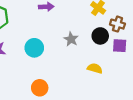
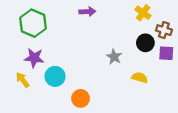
gray star: (71, 39) -> (114, 57), moved
cyan circle: (34, 48) -> (55, 76), moved

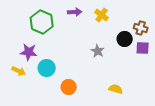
yellow cross: (143, 13) -> (102, 15), moved
green hexagon: (33, 23) -> (42, 22), moved
yellow semicircle: (140, 78) -> (116, 89), moved
yellow arrow: (23, 80) -> (19, 71), turned 152

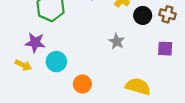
black circle: (125, 39) -> (143, 15), moved
purple square: (143, 48) -> (165, 49), moved
yellow semicircle: (116, 89) -> (138, 86), size x1.5

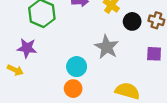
gray star: (117, 41) -> (107, 47), size x1.5
cyan circle: (56, 62) -> (77, 67), moved

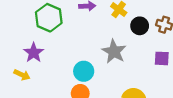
purple star: (27, 48) -> (34, 53), turned 30

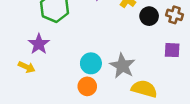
gray star: (114, 51) -> (122, 66), moved

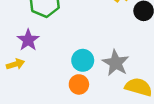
yellow arrow: (27, 67) -> (15, 64), turned -42

